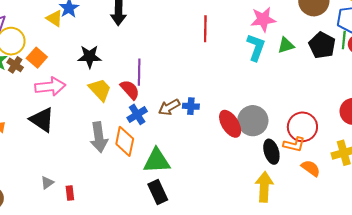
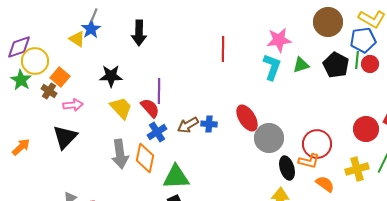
brown cross: (15, 65) -> (49, 91), moved
pink arrow: (50, 87) -> (73, 105), size x0.7
black triangle: (42, 120) -> (65, 137), turned 40
red ellipse: (230, 124) -> (247, 118), moved

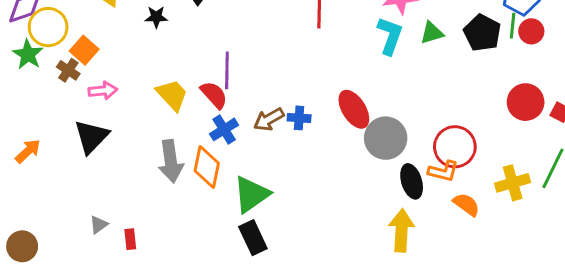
black star: (111, 76) -> (156, 17), moved, size x0.7
red circle: (366, 129) -> (526, 102), moved
green triangle: (176, 177) -> (251, 194), turned -32

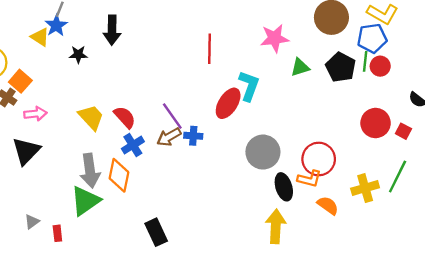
cyan L-shape: (390, 36) -> (249, 86), moved
purple line: (227, 70) -> (172, 116), moved, turned -36
red ellipse: (354, 109) -> (228, 103), moved, turned 64
green triangle: (251, 194) -> (85, 201), moved

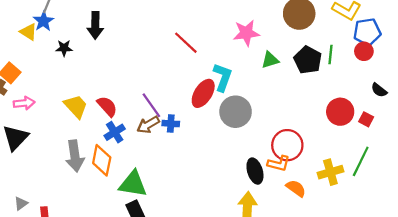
blue pentagon: (372, 38) -> (367, 32), moved
red line: (210, 49) -> (186, 43), turned -48
red circle: (380, 66) -> (364, 51), moved
gray circle: (263, 152) -> (236, 112), moved
green triangle: (85, 201) -> (133, 184), moved, turned 44

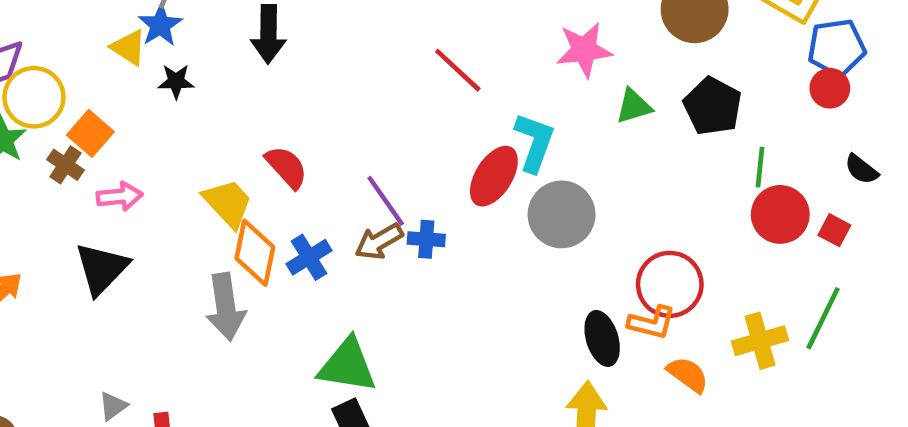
black star: (64, 48) -> (176, 81), moved
green line: (330, 55) -> (760, 167), moved
red semicircle: (107, 106) -> (286, 167), moved
orange diamond: (102, 160) -> (255, 253), moved

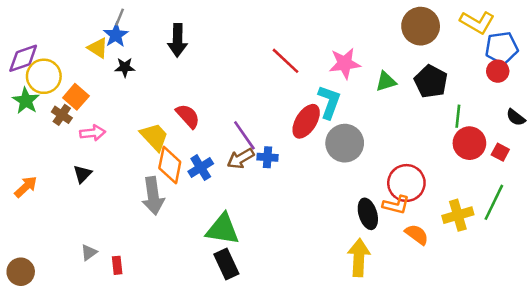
pink star: (584, 50) -> (345, 63), moved
black triangle: (102, 269) -> (82, 174), size x0.6

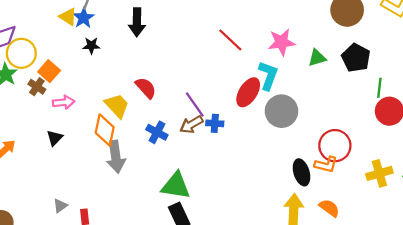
yellow triangle: (98, 48) -> (68, 17), moved
orange diamond: (170, 165) -> (105, 130), moved
blue cross: (201, 168) -> (157, 132), turned -30
orange semicircle: (417, 234) -> (329, 208), moved

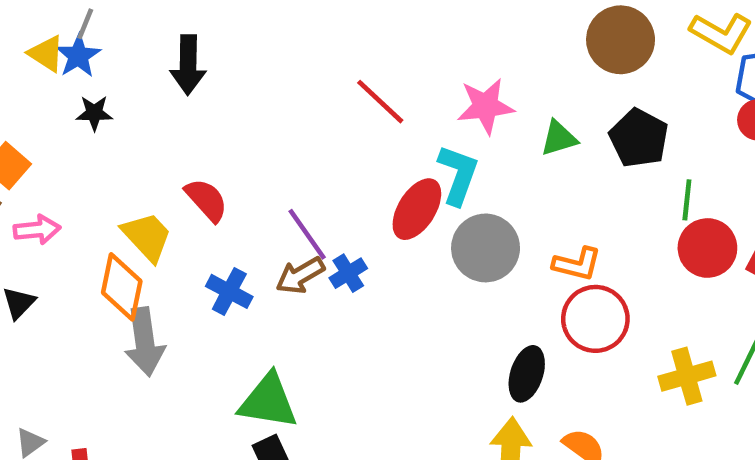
blue cross: (215, 123) -> (348, 273), turned -36
orange L-shape: (326, 165) -> (577, 264), moved
black ellipse: (302, 172) -> (527, 374), turned 35

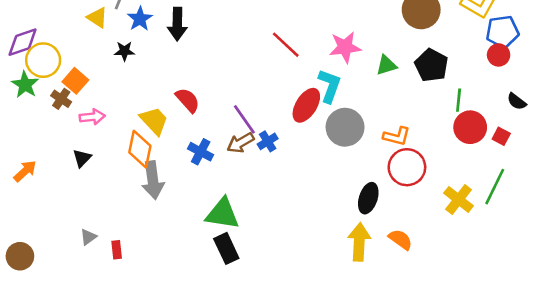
blue star: (78, 56) -> (140, 19), moved
yellow cross: (687, 376) -> (459, 199), turned -36

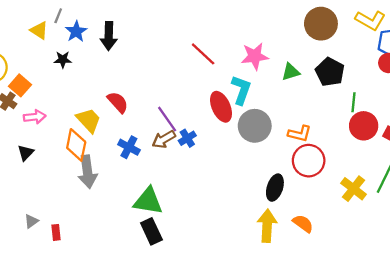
red ellipse: (306, 105) -> (221, 107), turned -56

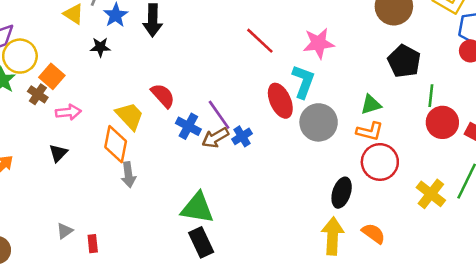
green triangle: (291, 72) -> (371, 105), moved
blue cross: (129, 147) -> (188, 126), moved
gray arrow: (87, 172) -> (128, 175), size x0.7

